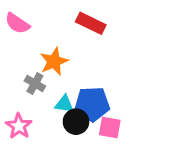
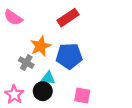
red rectangle: (91, 23) -> (68, 18), turned -60
blue pentagon: (92, 104) -> (69, 56), moved
black circle: (76, 122) -> (43, 91), moved

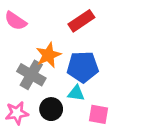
gray cross: (26, 63) -> (31, 75), size x1.5
cyan triangle: (48, 78) -> (76, 93), moved
pink star: (14, 94) -> (17, 113), turned 30

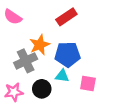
gray cross: (31, 75) -> (26, 61), turned 35
pink square: (99, 114) -> (88, 83), moved

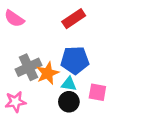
orange star: (40, 45) -> (48, 73), moved
black circle: (42, 89) -> (69, 102), moved

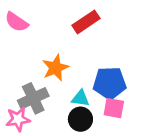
blue pentagon: (75, 60) -> (110, 83), moved
gray cross: (29, 67) -> (33, 98), moved
orange star: (48, 73) -> (55, 68), moved

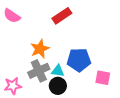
gray cross: (33, 98) -> (39, 71), moved
pink square: (114, 108) -> (103, 78), moved

